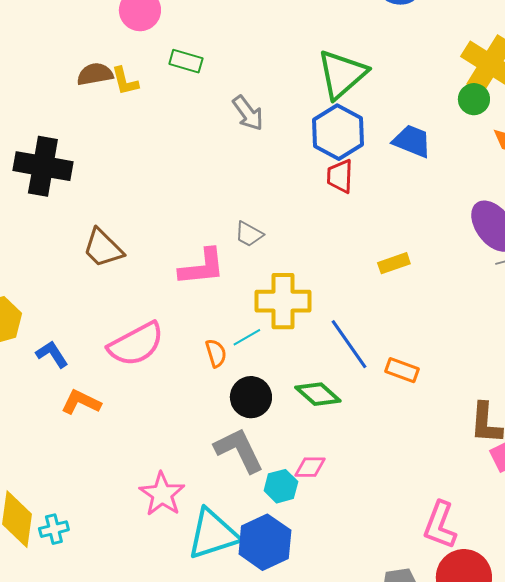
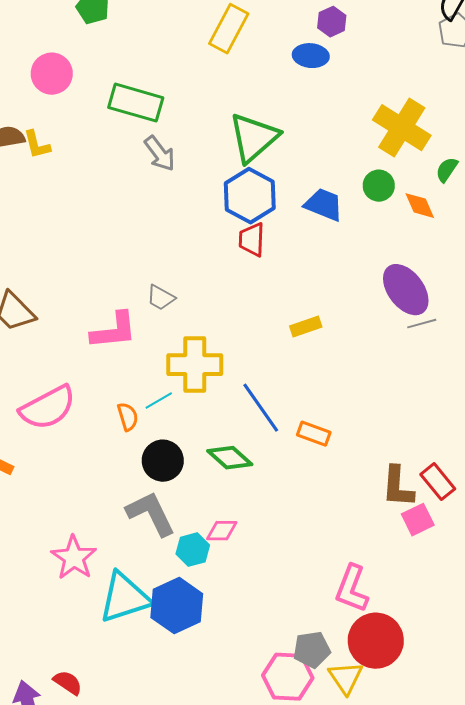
green rectangle: (186, 61) -> (136, 103), moved, size x1.6
green circle: (474, 99) -> (379, 186), moved
gray arrow: (248, 113) -> (160, 154), moved

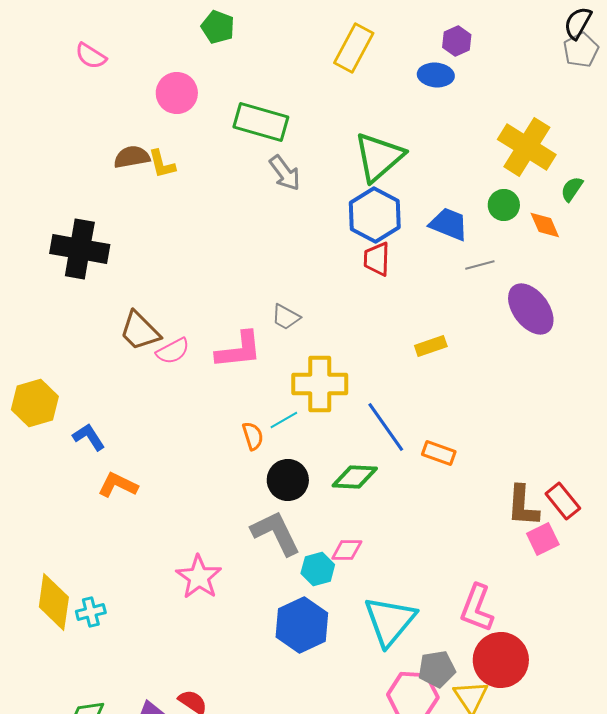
gray line: (422, 324) -> (480, 265), moved
pink semicircle: (48, 408) -> (173, 351), moved, size x0.6
green diamond: (230, 458) -> (355, 477), turned -39
cyan triangle: (125, 598) -> (390, 621), moved, turned -32

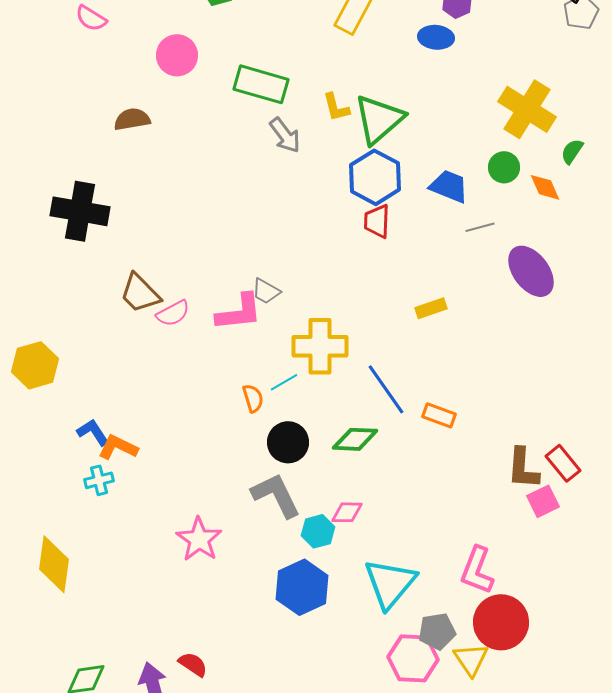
yellow L-shape: (162, 164) -> (336, 107), moved
gray trapezoid: (286, 317) -> (266, 291), moved
blue L-shape: (89, 437) -> (93, 432), moved
cyan cross: (91, 612) -> (99, 480), moved

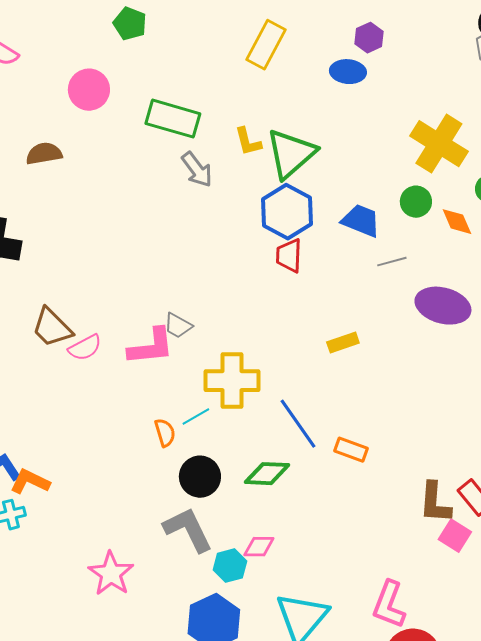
purple ellipse: (531, 271) -> (443, 306), turned -38
pink square: (543, 501) -> (455, 536), turned -32

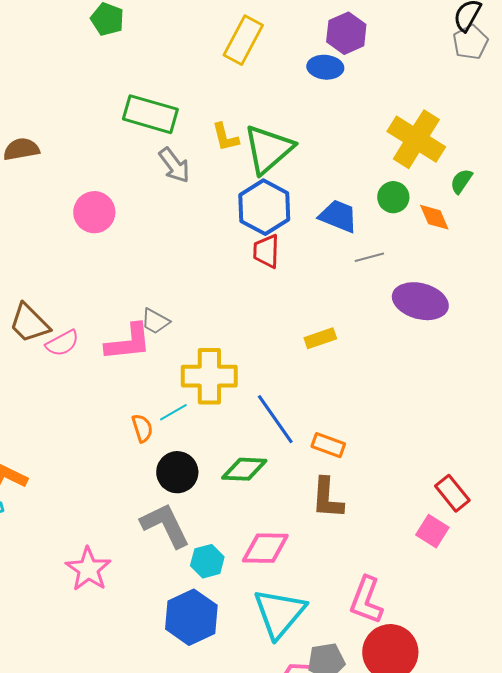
purple hexagon: (369, 38) -> (346, 33), size x1.4
pink circle: (89, 90) -> (94, 212), moved
brown L-shape: (435, 503) -> (327, 498), moved
pink diamond: (259, 547) -> (265, 548), moved, size x1.5

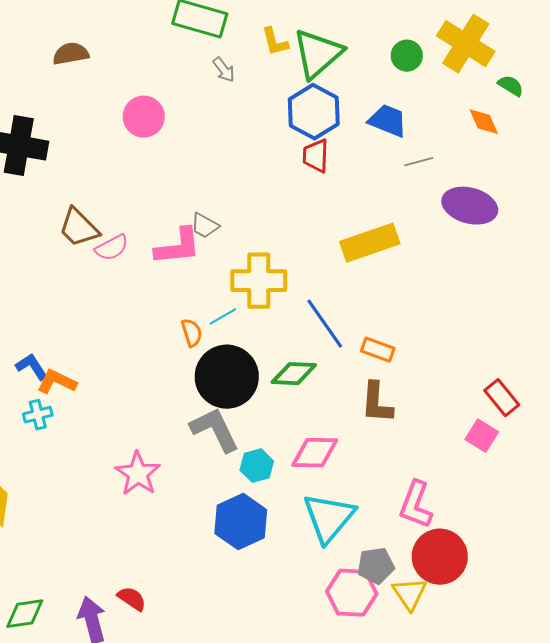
gray arrow: (174, 165) -> (224, 70), size x0.7
green semicircle: (461, 181) -> (511, 86), turned 88
green circle: (393, 197) -> (407, 56), moved
yellow rectangle: (320, 338) -> (370, 243), size x1.8
black circle: (177, 472) -> (227, 377), size x1.5

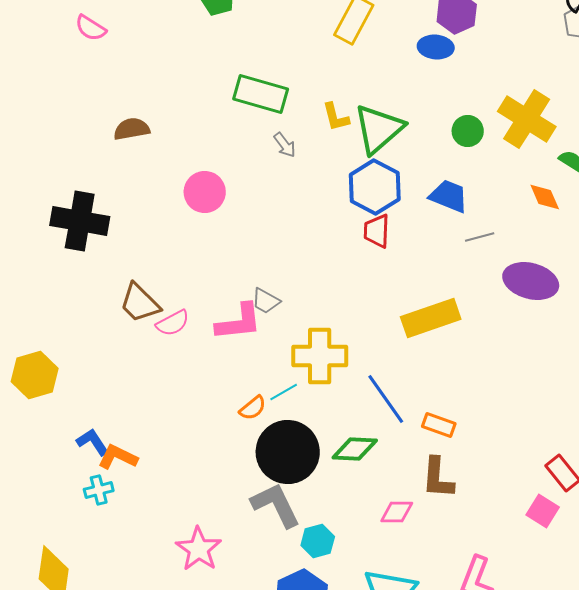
orange semicircle: (192, 333) -> (253, 408), turned 68
pink diamond: (315, 453) -> (397, 512), moved, size x0.7

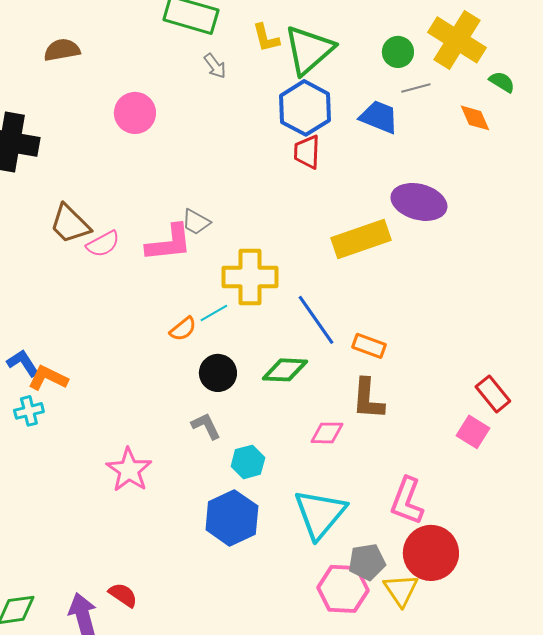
gray line: (480, 237) -> (416, 88), moved
purple ellipse: (531, 281) -> (419, 202), moved
black circle: (288, 452) -> (218, 373), size x0.6
gray L-shape: (276, 505) -> (206, 426), size x0.6

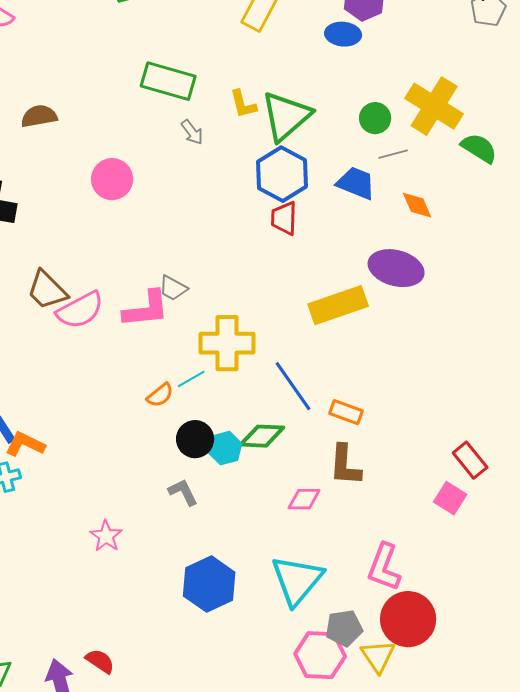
green semicircle: (502, 82) -> (479, 148), size x1.4
orange diamond: (475, 118) -> (417, 205), moved
pink semicircle: (103, 244) -> (80, 310), size x1.4
cyan hexagon: (248, 462) -> (225, 448), moved
pink star: (129, 470) -> (106, 536), size x0.7

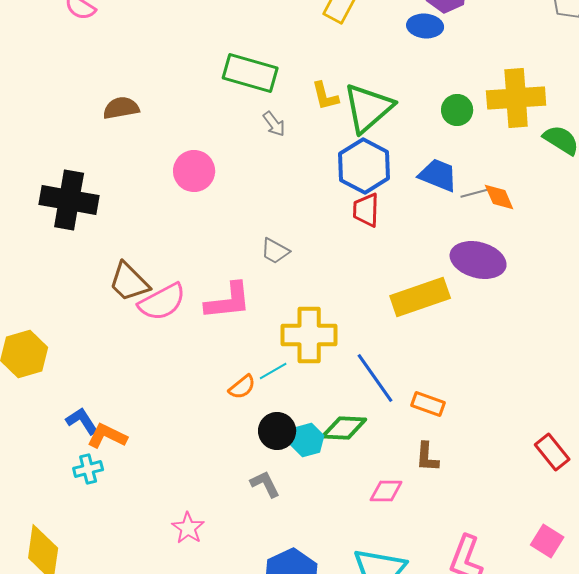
yellow cross: (434, 106) -> (516, 98), turned -36
gray line: (393, 154) -> (475, 193), moved
gray trapezoid: (173, 288) -> (275, 251), moved
brown L-shape: (345, 465) -> (427, 457), size x0.7
pink square: (450, 498) -> (547, 541), moved

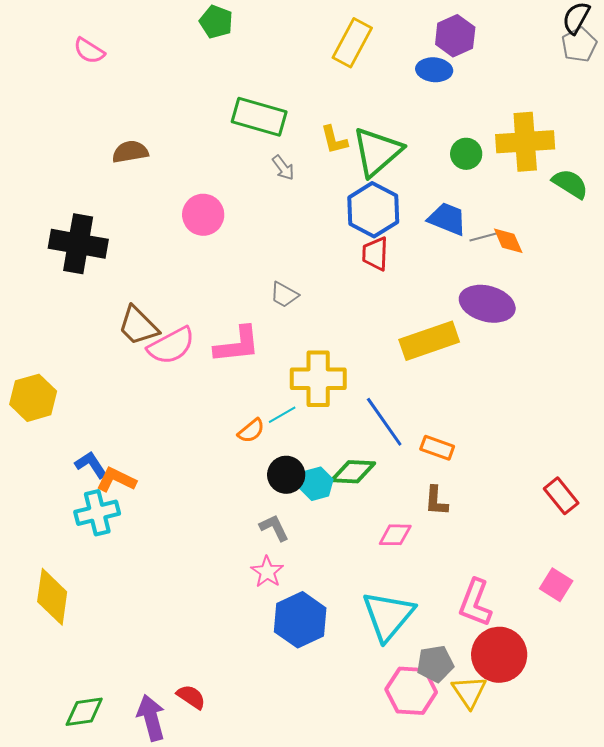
cyan cross: (88, 469) -> (97, 513), size x1.5
pink star: (188, 528) -> (267, 572), moved

